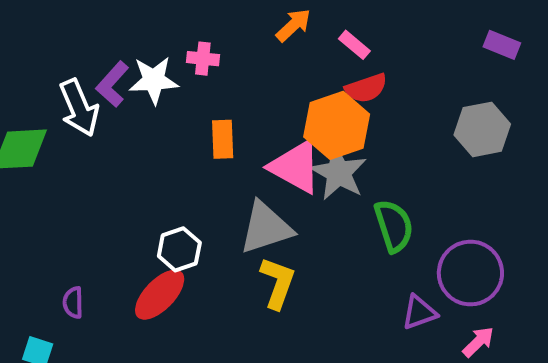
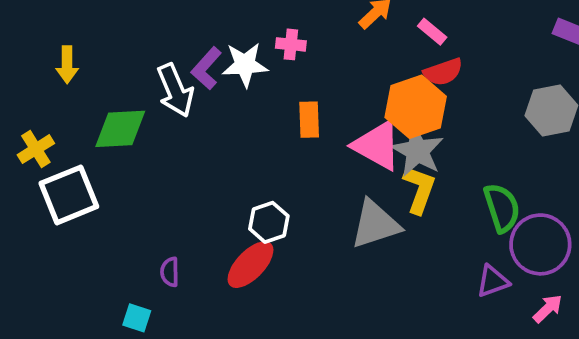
green semicircle: (394, 226) -> (502, 208), moved
gray triangle: (266, 228) -> (375, 224), moved
yellow L-shape: (278, 283) -> (419, 189), moved

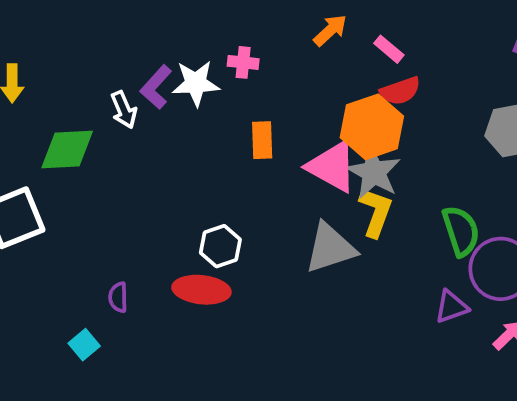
white arrow: (175, 90) -> (124, 110), size x0.7
red ellipse: (250, 265) -> (201, 290), turned 52
cyan square: (137, 318) -> (84, 345), turned 32

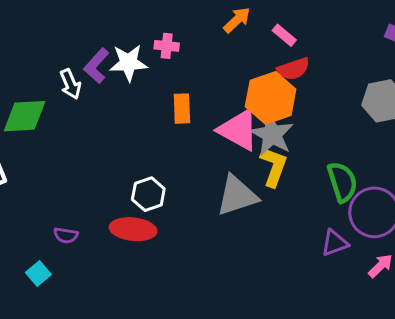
purple semicircle: (118, 297) -> (66, 235), turned -80

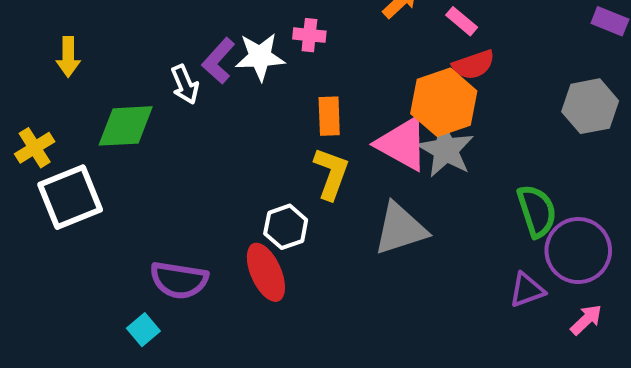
yellow L-shape: (274, 167) -> (331, 173), moved
red ellipse: (133, 229) -> (266, 272), turned 60
purple semicircle: (66, 235) -> (179, 280), size x1.8

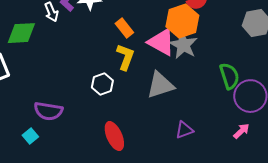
orange rectangle: (329, 116) -> (124, 28), turned -36
red ellipse: (266, 272) -> (114, 136), moved
purple triangle: (527, 290) -> (184, 130), moved
pink arrow: (586, 320) -> (241, 131), moved

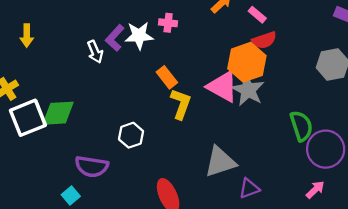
orange rectangle: (124, 28) -> (167, 77), moved
green diamond: (21, 33) -> (58, 113), moved
white hexagon: (102, 84) -> (131, 135), moved
gray triangle: (160, 85) -> (220, 162), moved

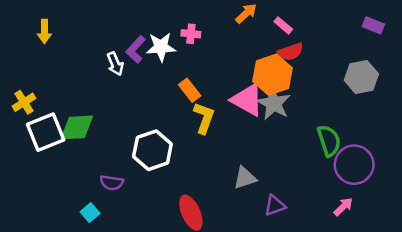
yellow arrow: (27, 36) -> (44, 31), moved
white hexagon: (131, 135) -> (152, 150), size x1.5
gray triangle: (220, 162) -> (245, 178), size x0.7
purple semicircle: (92, 166) -> (112, 183), size x0.7

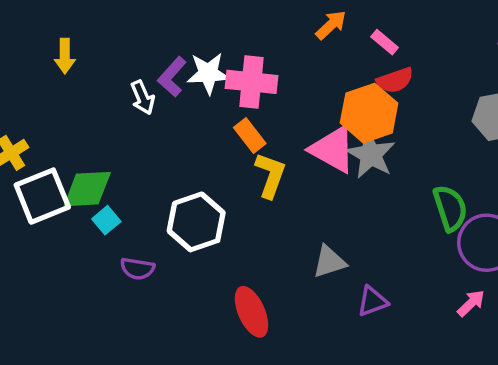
yellow arrow: (44, 31) -> (65, 56), moved
pink cross: (191, 34) -> (251, 82), moved, size x1.8
cyan square: (90, 213) -> (106, 220), moved

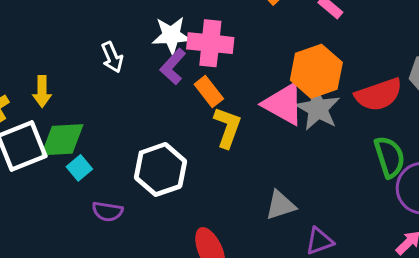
yellow arrow: (65, 56) -> (42, 91), moved
purple L-shape: (172, 77) -> (173, 67), moved
red semicircle: (395, 80) -> (379, 95), moved, size x1.4

